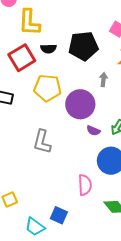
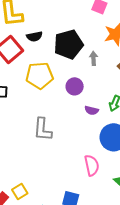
black pentagon: (83, 46) -> (68, 44), moved
purple circle: (80, 104) -> (75, 86), size x0.6

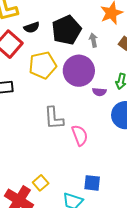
purple circle: (75, 86) -> (79, 71), size x1.8
pink semicircle: (92, 165) -> (80, 135), moved

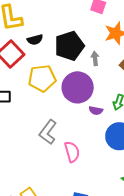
gray L-shape: (54, 118) -> (48, 132), turned 35

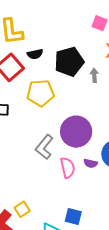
purple circle: (78, 87) -> (76, 132), moved
purple semicircle: (96, 110) -> (91, 163), moved

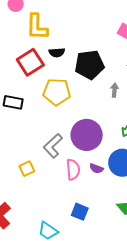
gray arrow: (94, 75) -> (114, 90), moved
yellow square: (22, 209) -> (27, 169), moved
blue square: (73, 217) -> (80, 212), moved

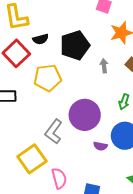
yellow square: (27, 169) -> (32, 159), size x1.8
pink semicircle: (73, 170) -> (59, 178), moved

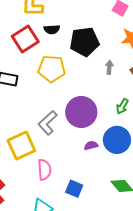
purple semicircle: (100, 146) -> (91, 146), turned 144

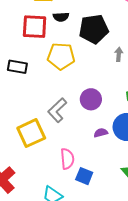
red square: (25, 39) -> (35, 27), turned 36
purple circle: (81, 112) -> (91, 99), size x0.7
pink semicircle: (44, 170) -> (67, 159), moved

